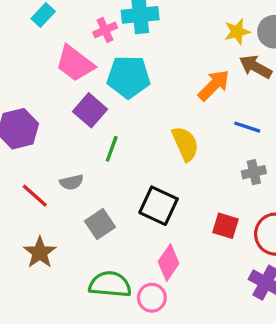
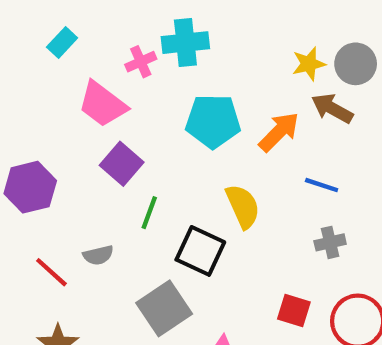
cyan pentagon: (128, 77) -> (213, 121), moved
black square: (159, 206) -> (200, 251), moved
gray square: (100, 224) -> (164, 308), moved, size x1.4

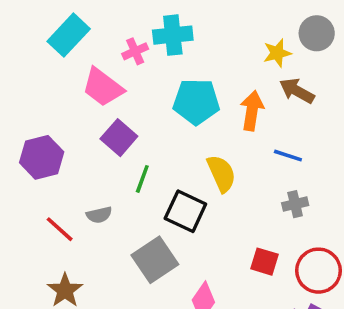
cyan rectangle: (62, 43) -> (69, 35), size x1.6
gray circle: (356, 64) -> (317, 33), moved
orange arrow: (279, 132) -> (252, 111), turned -36

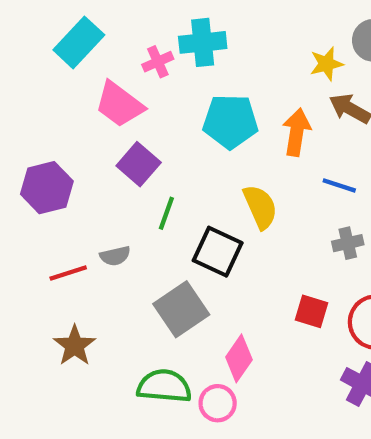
red line: (60, 229) -> (68, 273), turned -60

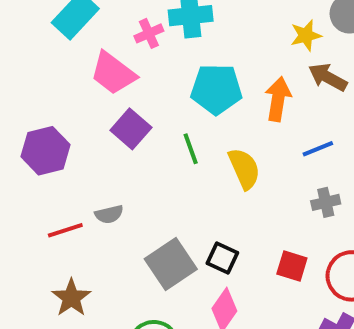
blue line: (339, 185) -> (318, 149), turned -40
green line: (166, 213) -> (191, 149), moved, turned -40
black square: (218, 252) -> (222, 258), moved, size x0.7

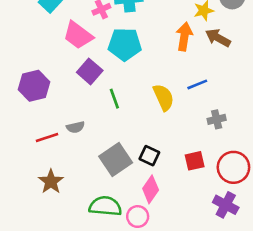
cyan pentagon: (216, 89) -> (125, 44), moved
orange arrow: (278, 99) -> (184, 37), moved
green line: (191, 149) -> (114, 99), moved
blue line: (318, 149) -> (197, 84), moved
red square: (292, 266) -> (195, 161), turned -30

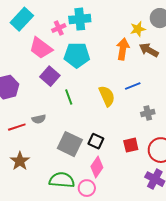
gray square: (116, 160) -> (70, 144), turned -30

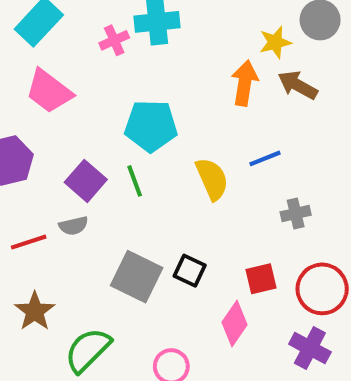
pink trapezoid: (41, 48) -> (49, 91), moved
cyan pentagon: (77, 55) -> (151, 126), moved
purple square: (50, 76) -> (86, 181), moved
pink diamond: (97, 167) -> (234, 324), moved
green semicircle: (62, 180) -> (88, 350), moved, turned -50

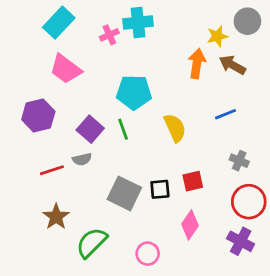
blue line: (265, 158) -> (226, 114), moved
gray cross: (296, 214) -> (239, 161), moved, turned 36
black square: (190, 271) -> (160, 189), turned -30
red square: (261, 279) -> (193, 181), moved

